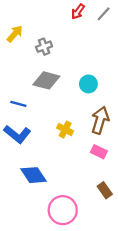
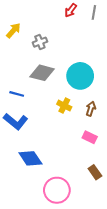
gray line: (104, 14) -> (94, 12), turned -32
cyan circle: (88, 84) -> (80, 76), size x1.6
brown arrow: (100, 120) -> (91, 109), size x0.6
yellow cross: (65, 130) -> (64, 106), moved

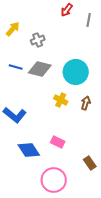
gray line: (94, 12) -> (89, 20), moved
blue line: (17, 94) -> (16, 67), moved
pink rectangle: (90, 137) -> (58, 142), moved

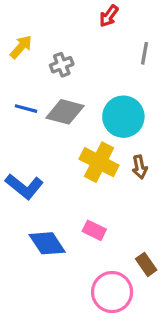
gray line: (89, 20) -> (145, 53), moved
yellow cross: (61, 100) -> (99, 162), size x1.6
brown arrow: (86, 103) -> (140, 167), turned 152
pink circle: (54, 180) -> (112, 292), moved

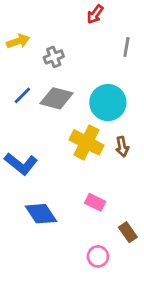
yellow arrow: (21, 47) -> (18, 41), turned 30
blue line: (26, 109) -> (22, 95), turned -60
pink rectangle: (94, 230) -> (95, 202), moved
pink circle: (112, 292) -> (98, 256), size x0.6

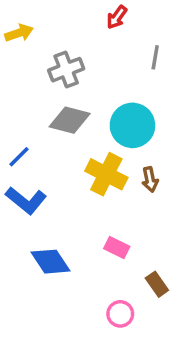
yellow arrow: (18, 41) -> (19, 33), moved
gray cross: (54, 57) -> (66, 70), size x1.4
blue line: (22, 95) -> (19, 157), moved

